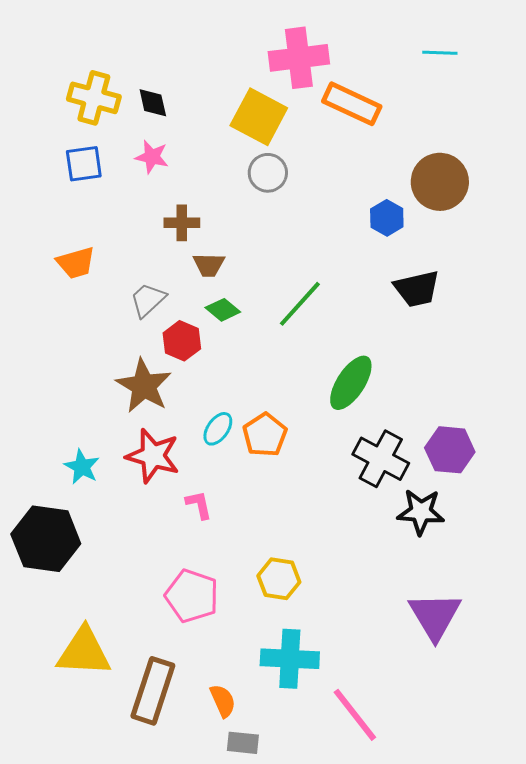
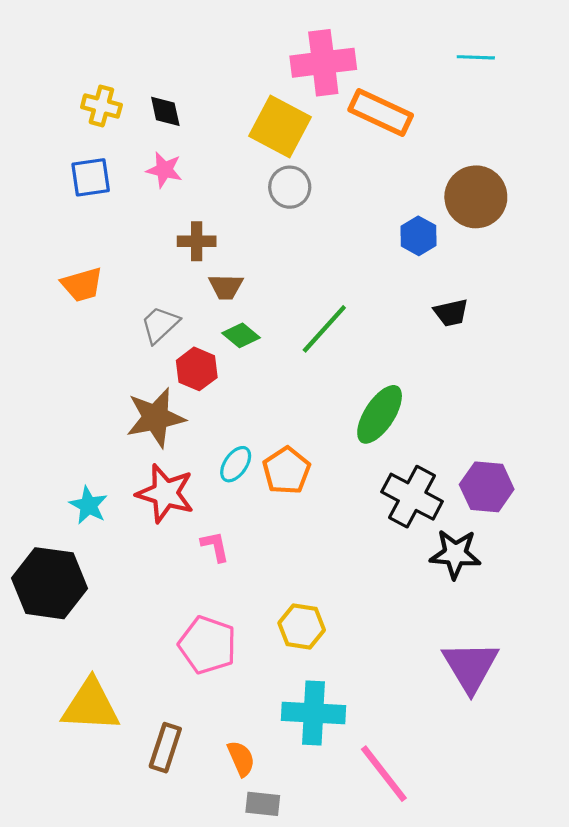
yellow cross: (94, 98) -> (101, 106), size x0.7
black trapezoid: (417, 289) -> (451, 313), size x0.7
brown star: (144, 386) -> (156, 418), turned 30
brown rectangle: (153, 691) -> (165, 748), size x0.7

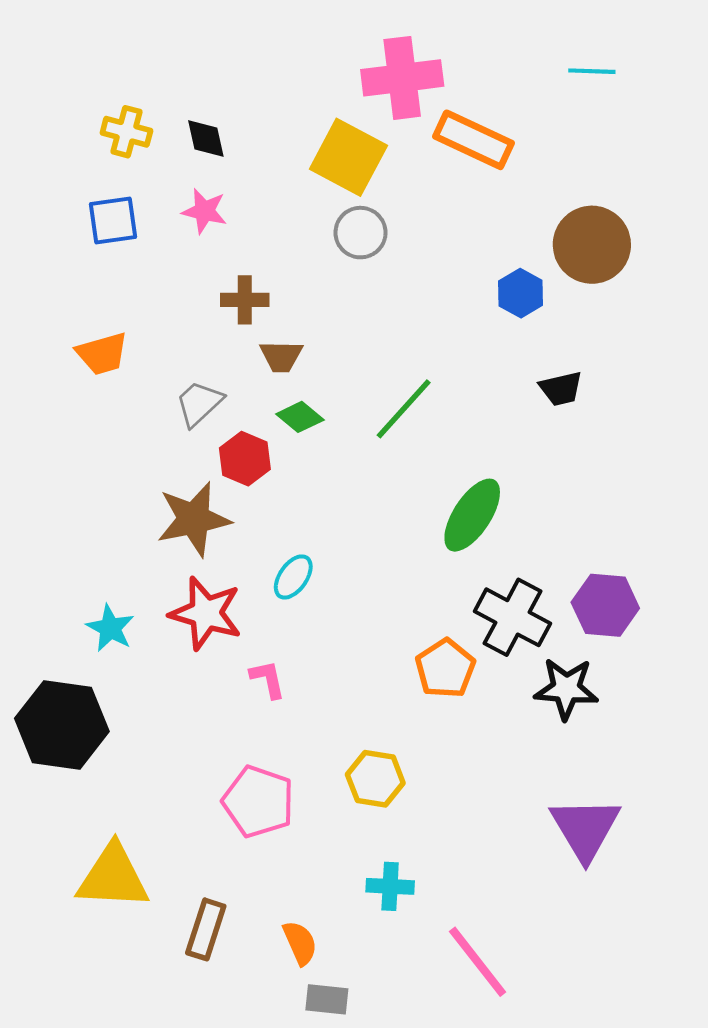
orange pentagon: (286, 471) -> (445, 668), moved
cyan cross: (314, 713) -> (390, 886), size x0.6

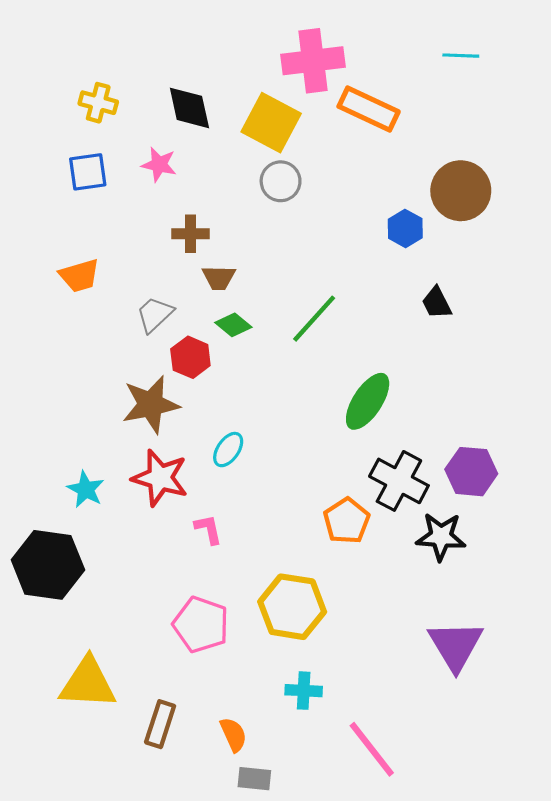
black diamond: (206, 138) -> (189, 108), moved, size x1.4
black trapezoid: (561, 389) -> (437, 303), turned 76
yellow hexagon: (375, 779) -> (292, 607), size x1.5

